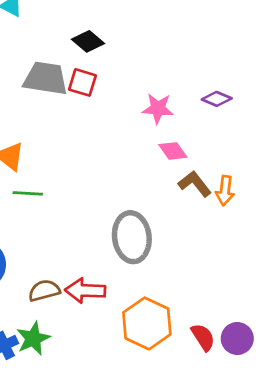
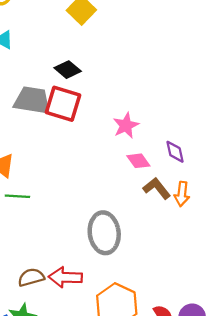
red square: (83, 82) -> (63, 104), size x1.5
purple diamond: (217, 99) -> (175, 152), moved, turned 55
pink star: (158, 108) -> (126, 125), turned -30

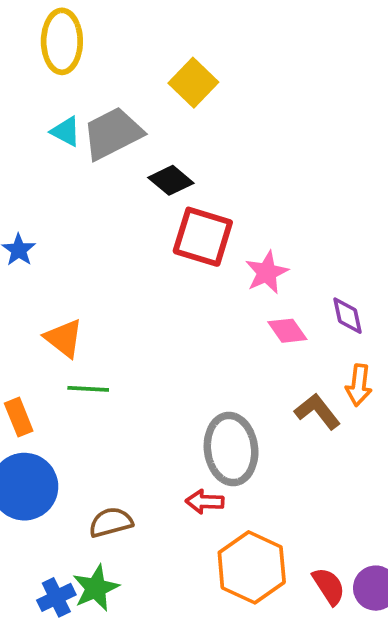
gray trapezoid: (32, 100) -> (113, 133), moved, turned -36
red square: (63, 104) -> (203, 237), moved
brown L-shape: (157, 188) -> (317, 411), moved
red arrow: (65, 277) -> (205, 502), moved, size x0.7

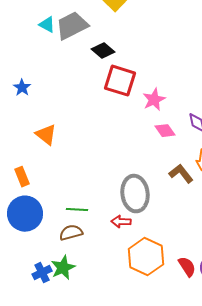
green line: (88, 389) -> (77, 210), moved

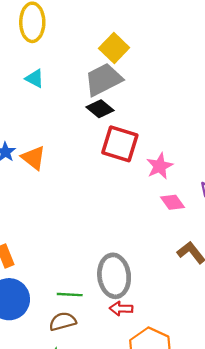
gray trapezoid: (72, 26) -> (104, 80), moved
orange triangle: (46, 135) -> (33, 158), moved
gray ellipse: (135, 194) -> (114, 276), moved

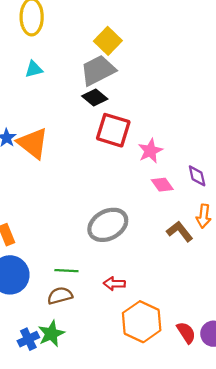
cyan triangle: (35, 78) -> (34, 69), turned -42
orange triangle: (33, 158) -> (33, 143), size x1.4
gray ellipse: (114, 276) -> (108, 225), moved, turned 69

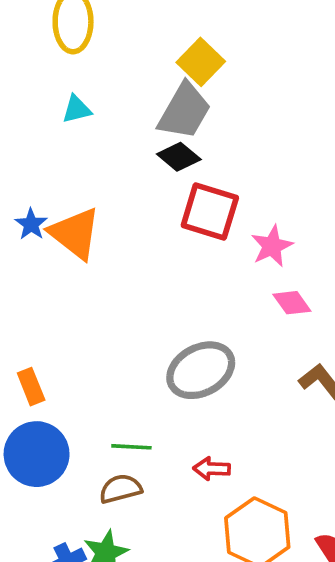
gray trapezoid: (98, 70) -> (184, 111), turned 147

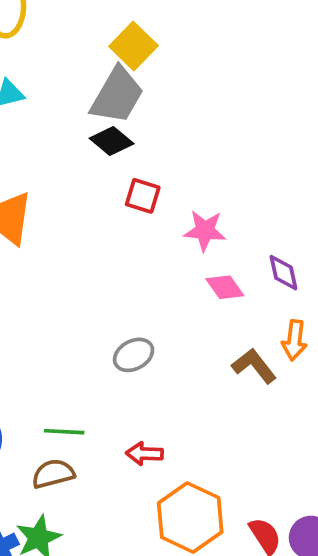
red square: (210, 211) -> (143, 196), size x0.6
pink star: (272, 246) -> (205, 231), turned 30
gray ellipse: (201, 370) -> (134, 355), size x0.6

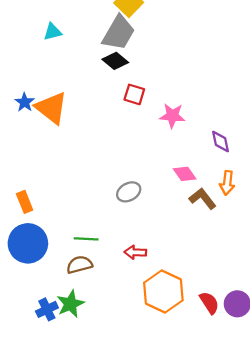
pink diamond: (225, 287) -> (185, 174), moved

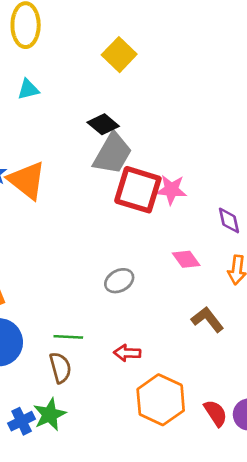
gray trapezoid: (119, 33) -> (113, 154), moved
red square: (134, 94) -> (138, 190), moved, size x1.8
brown L-shape: (203, 199) -> (208, 319), moved
brown semicircle: (79, 265) -> (60, 368), turned 90

